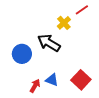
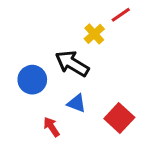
blue triangle: (52, 80) -> (77, 103), moved
red arrow: (35, 86) -> (51, 127), turned -64

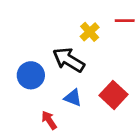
red line: (121, 15) -> (125, 21), moved, turned 36
red square: (119, 118) -> (113, 95), moved

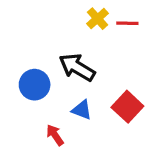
red line: (125, 21) -> (127, 23), moved
yellow cross: (90, 32) -> (98, 19), moved

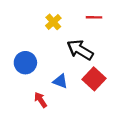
yellow cross: (98, 19) -> (53, 22), moved
black arrow: (77, 67) -> (80, 50), moved

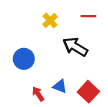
red square: (94, 79) -> (88, 92), moved
blue triangle: (60, 81) -> (60, 86), moved

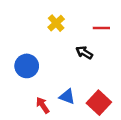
red line: (88, 16) -> (101, 28), moved
black arrow: (75, 47) -> (84, 52), size x0.6

